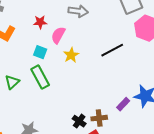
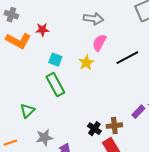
red star: (40, 22) -> (42, 30), moved
pink semicircle: (58, 35) -> (99, 43), moved
green triangle: (12, 82) -> (27, 111), moved

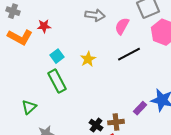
pink semicircle: (99, 43) -> (122, 26), moved
cyan square: (55, 60) -> (57, 56), turned 32

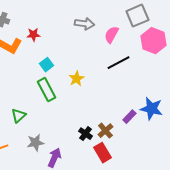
yellow star: (88, 59) -> (76, 79), moved
brown cross: (116, 122) -> (105, 131), turned -35

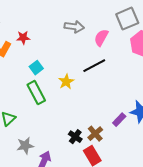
black line: (118, 63) -> (94, 66), moved

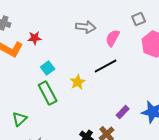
gray square: (127, 19) -> (139, 19), size x0.6
purple rectangle: (119, 120) -> (123, 112), moved

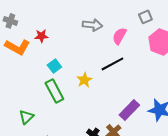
purple rectangle: (123, 112) -> (129, 110), size x1.5

